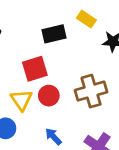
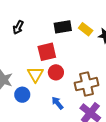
yellow rectangle: (86, 19) -> (86, 29), moved
brown cross: (91, 91) -> (87, 84), moved

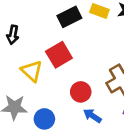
red circle: (56, 72) -> (81, 92), moved
yellow triangle: (35, 74) -> (32, 71), moved

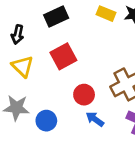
black rectangle: (69, 17) -> (56, 16), moved
yellow triangle: (32, 71) -> (23, 66), moved

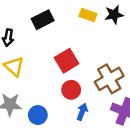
red square: (63, 56) -> (67, 61), moved
blue arrow: (95, 119) -> (82, 112), turned 77

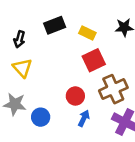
yellow rectangle: (88, 15) -> (87, 33), moved
red square: (67, 61) -> (94, 60), moved

